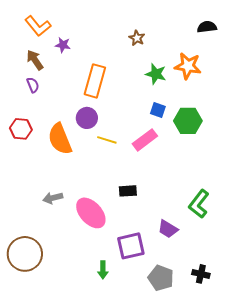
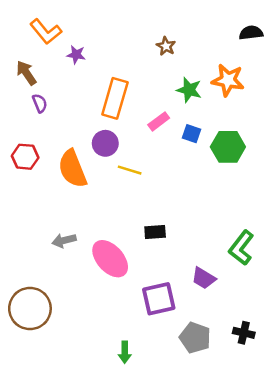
brown arrow: (35, 60) -> (26, 73), moved
pink rectangle: (145, 140) -> (159, 121), moved, size x0.7
green arrow: (103, 270) -> (125, 352), moved

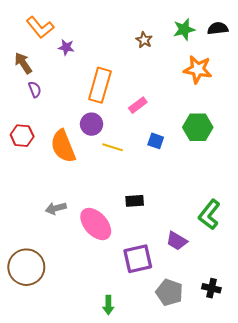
green star: (189, 90) -> (184, 29), moved, turned -30
blue square: (191, 134) -> (156, 141), moved

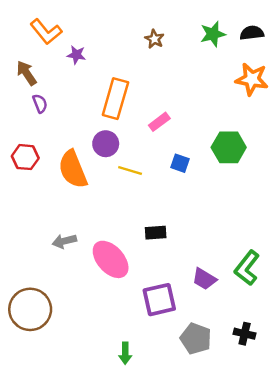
brown star: (144, 40) -> (154, 39), moved
orange star: (198, 69) -> (252, 79), moved
green L-shape: (209, 215) -> (247, 268), moved

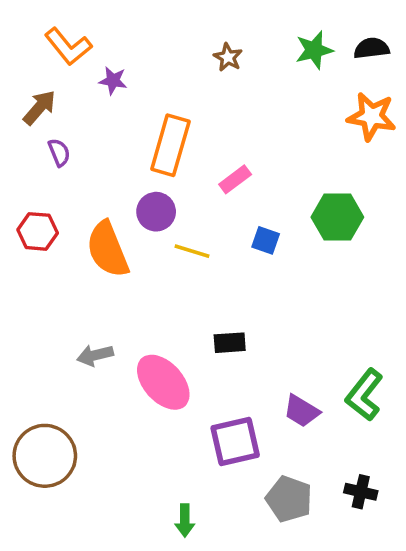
brown arrow: (27, 73) -> (39, 108), turned 75

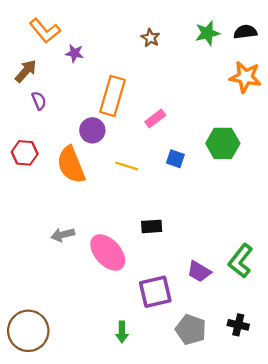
purple circle: (156, 212) -> (92, 130), moved
brown circle: (45, 456) -> (28, 331), moved
green arrow: (185, 520) -> (122, 332), moved

